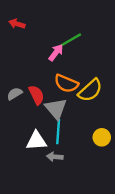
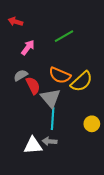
pink arrow: (56, 53) -> (28, 47), moved
gray semicircle: (15, 94) -> (21, 75), moved
white triangle: (36, 141) -> (33, 145), moved

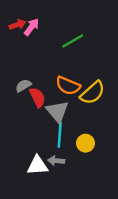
red arrow: (15, 22) -> (17, 25), turned 144
pink arrow: (28, 47) -> (32, 27), moved
yellow circle: (92, 124) -> (86, 143), moved

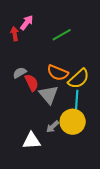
red arrow: (17, 25) -> (15, 34), moved, turned -80
cyan line: (60, 135) -> (77, 101), moved
yellow circle: (86, 143) -> (73, 122), size x1.6
gray arrow: (56, 161) -> (53, 127), moved, turned -48

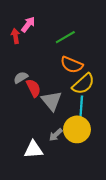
orange semicircle: (58, 73) -> (72, 65), moved

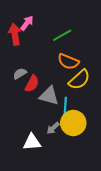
red arrow: (15, 36) -> (15, 34), size x1.5
red semicircle: (33, 88) -> (32, 84), turned 54
gray triangle: (52, 101) -> (49, 96), turned -35
cyan line: (81, 107) -> (65, 108), moved

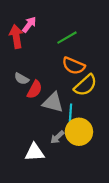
gray semicircle: (20, 74) -> (22, 79), turned -120

